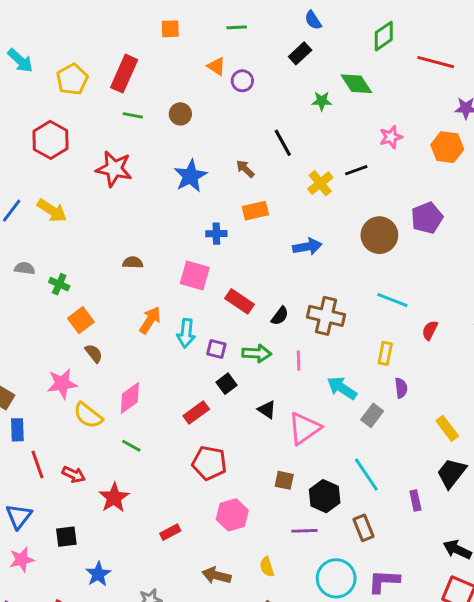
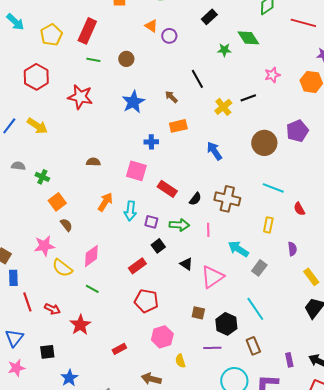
blue arrow: (307, 247) -> (214, 151), turned -114
red semicircle: (430, 330) -> (299, 209), turned -56
purple semicircle: (401, 388) -> (292, 249), moved
purple rectangle: (415, 500) -> (289, 360), moved
yellow semicircle: (267, 567) -> (180, 361), moved

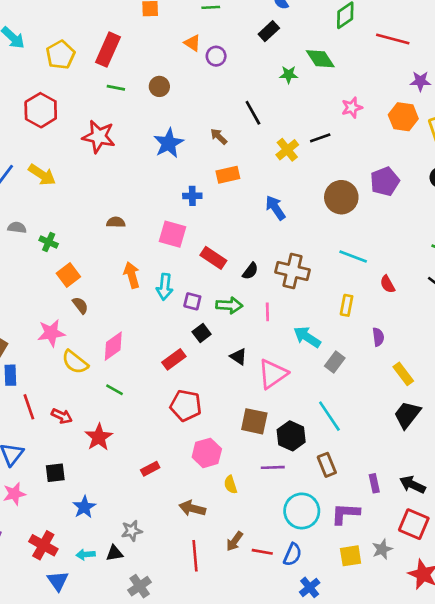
orange arrow: (105, 202) -> (132, 275), turned -48
brown square: (198, 313) -> (254, 421), size x1.5

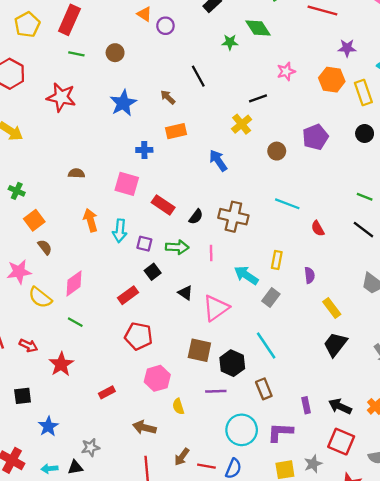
yellow cross: (287, 150) -> (242, 124), moved
brown circle: (341, 197) -> (277, 151), size x0.6
yellow rectangle: (347, 305) -> (277, 260), moved

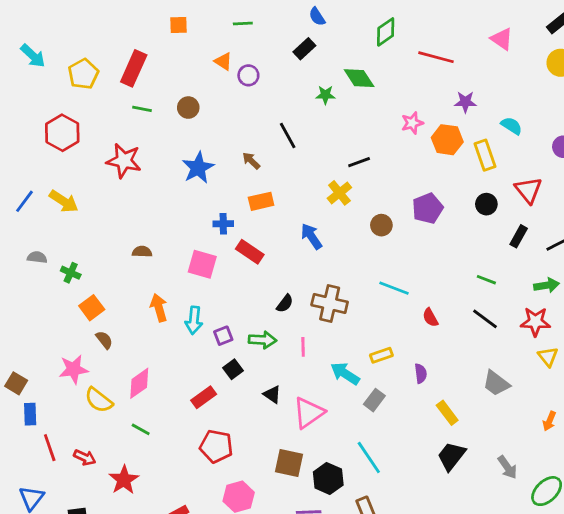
pink star: (286, 71) -> (412, 123), moved
red rectangle: (163, 205) -> (250, 252), moved
purple square: (144, 244) -> (223, 336), turned -35
yellow rectangle: (277, 260) -> (381, 355), turned 60

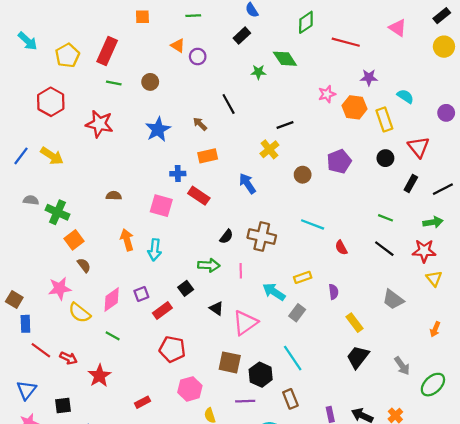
green cross: (71, 273) -> (57, 212), size x1.5
purple square: (223, 336) -> (141, 294), moved
red line: (50, 448) -> (41, 350), turned -35

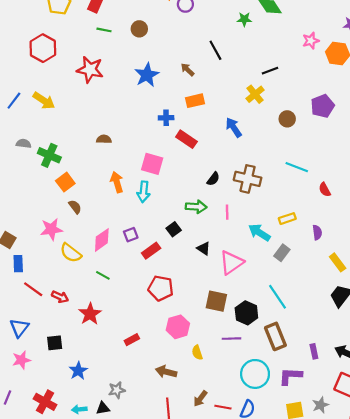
pink square: (161, 206) -> (152, 164), moved
brown rectangle: (290, 399) -> (275, 336), size x1.4

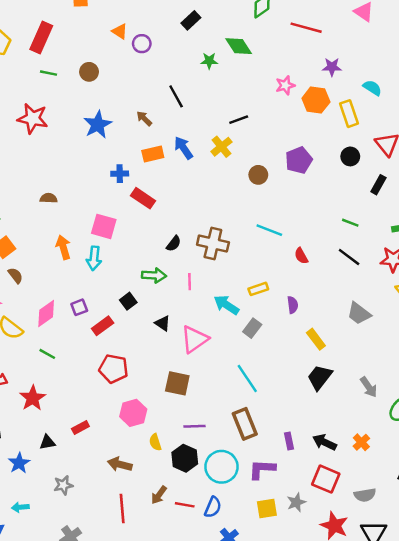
blue arrow: (234, 127) -> (183, 148), moved
black hexagon: (246, 313) -> (185, 458), moved
black triangle: (103, 408) -> (47, 442), moved

